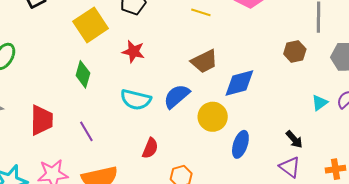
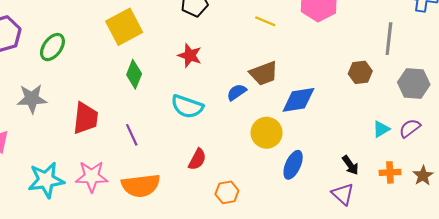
yellow square: (91, 25) -> (124, 27), moved
blue semicircle: (177, 96) -> (237, 92), moved, size x0.7
orange cross: (335, 169) -> (390, 172), moved

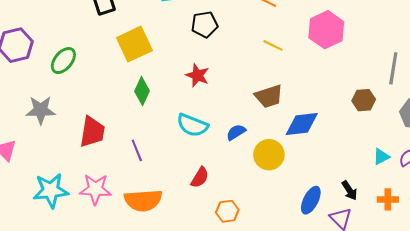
blue semicircle: (237, 92) -> (236, 132), moved
blue ellipse: (293, 165) -> (311, 200), moved

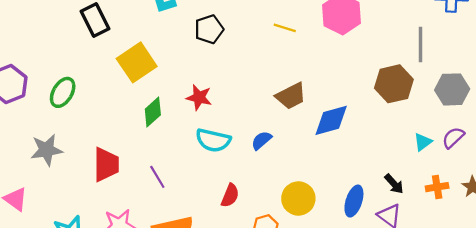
yellow line: (273, 45) -> (285, 28), moved
red star: (197, 75) -> (199, 97), moved
green diamond: (142, 91) -> (153, 112), turned 32
brown hexagon: (364, 100) -> (394, 84), size x1.5
yellow circle: (269, 155) -> (298, 198), moved

